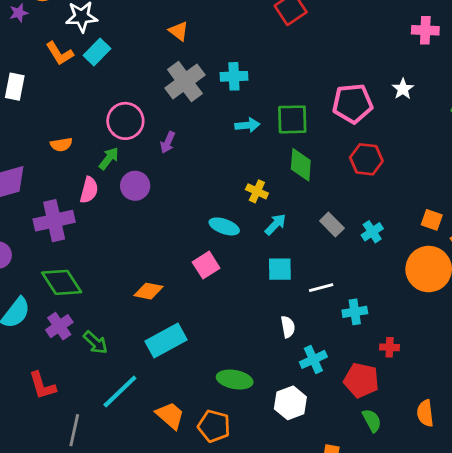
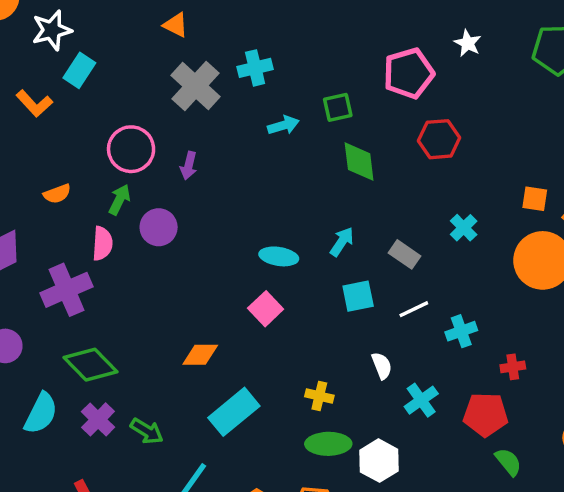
orange L-shape: (60, 53) -> (34, 103), moved
green square: (292, 119) -> (338, 107), size x0.7
yellow cross: (257, 191) -> (319, 396), moved
gray rectangle: (332, 224) -> (404, 254), moved
white hexagon: (290, 403) -> (379, 461), moved

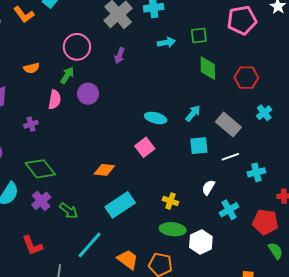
red hexagon: (439, 139) -> (246, 78), moved
purple arrow: (189, 166) -> (119, 56), moved
gray rectangle: (404, 254) -> (228, 125), size x1.4
purple cross: (67, 290) -> (31, 124), size x0.5
white semicircle: (382, 366) -> (208, 187), turned -133

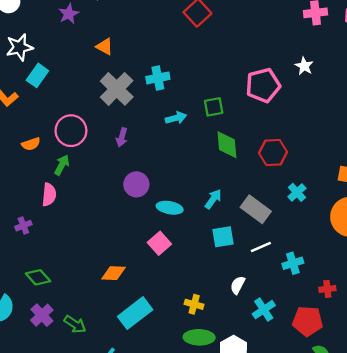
orange semicircle: (32, 68) -> (31, 144), moved
purple circle: (88, 94) -> (136, 184), moved
green diamond: (40, 169) -> (38, 277), size x0.7

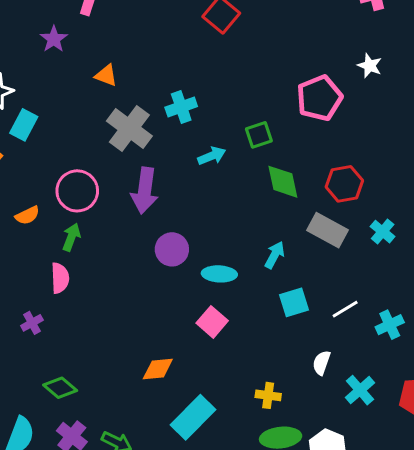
purple arrow: (122, 137) -> (145, 191), size x1.8
gray rectangle: (256, 209) -> (327, 230), moved

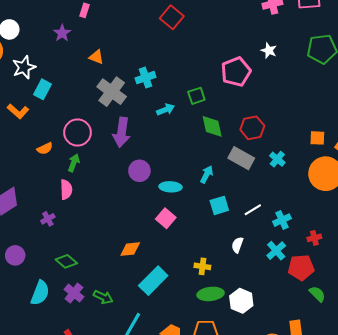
cyan cross: (360, 390) -> (276, 251), moved

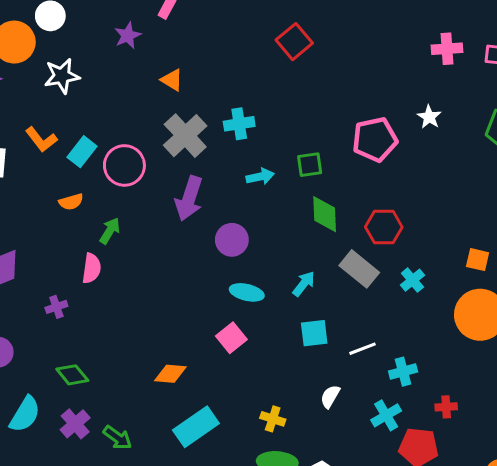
cyan rectangle: (43, 89) -> (82, 152), moved
pink circle: (77, 132) -> (124, 165), moved
purple circle: (139, 171) -> (232, 240), moved

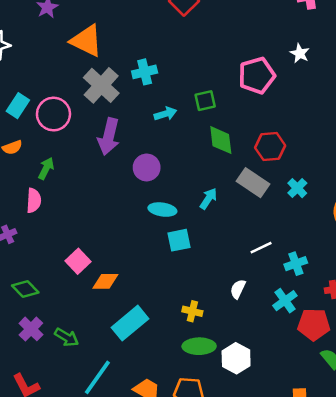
orange triangle: (172, 80) -> (87, 41), size x1.8
cyan square: (314, 333) -> (179, 240), moved
pink square: (231, 338) -> (78, 261), moved

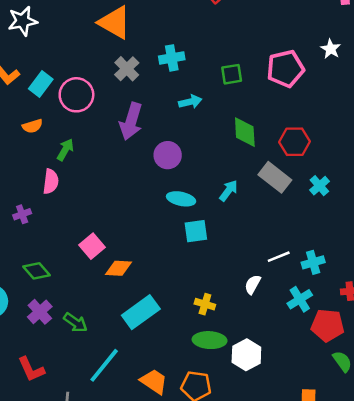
gray cross: (101, 85) -> (127, 69), size x0.7
green square: (205, 101) -> (232, 74), moved
white line: (261, 248) -> (279, 257), moved

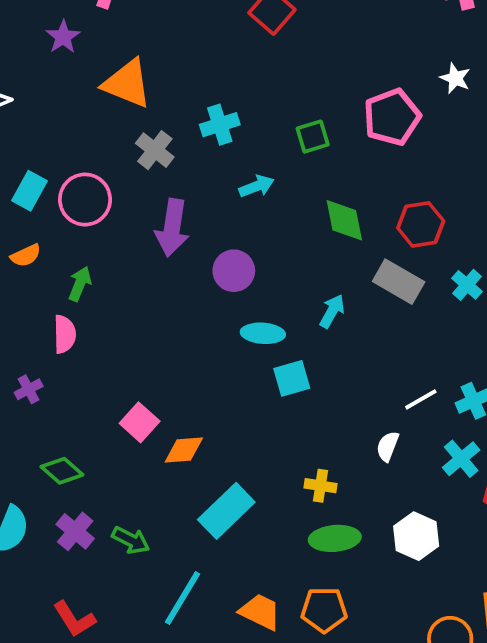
white hexagon: (246, 355) -> (416, 536), moved

